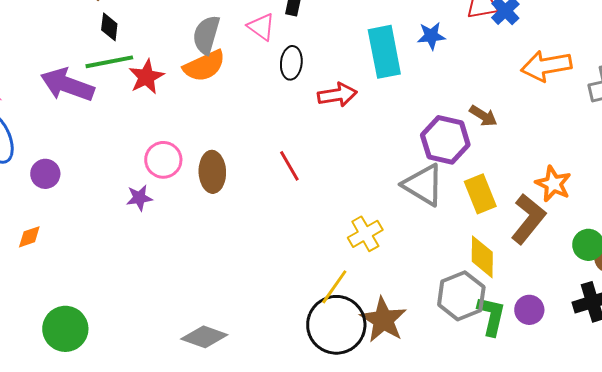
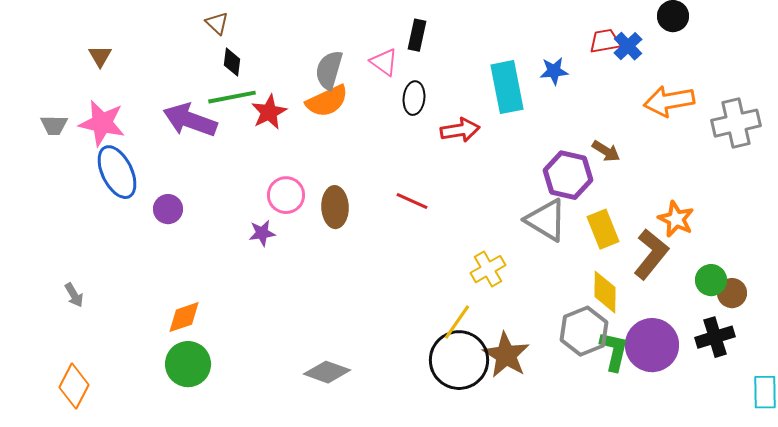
red line: (289, 166) -> (412, 201), turned -36
orange diamond: (29, 237) -> (184, 317), moved, size x1.4
purple circle: (529, 310) -> (652, 345), size x1.8

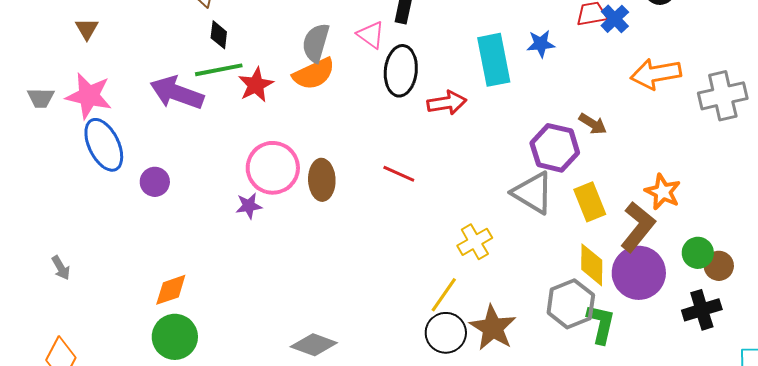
black ellipse: (414, 98) -> (401, 71), size x1.5
pink circle: (286, 195) -> (273, 168), size x1.4
purple circle: (652, 345) -> (639, 273), moved
black circle: (459, 360) -> (446, 333), size x0.7

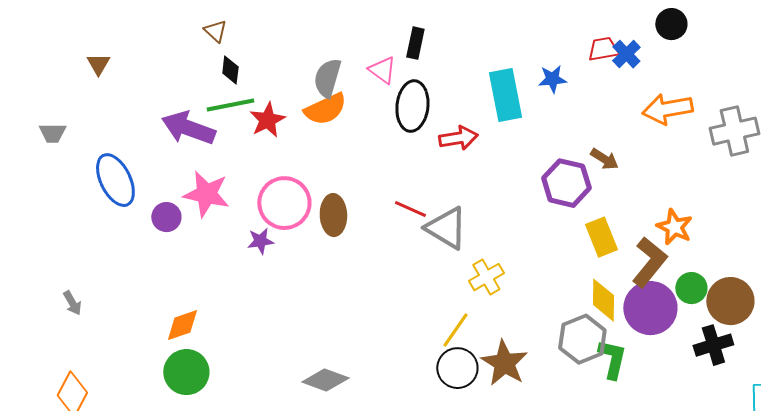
pink star: (89, 96) -> (206, 194), moved
gray triangle: (533, 193) -> (446, 228), moved
green circle: (698, 253) -> (691, 288), moved
brown circle: (719, 266) -> (730, 301), size x1.6

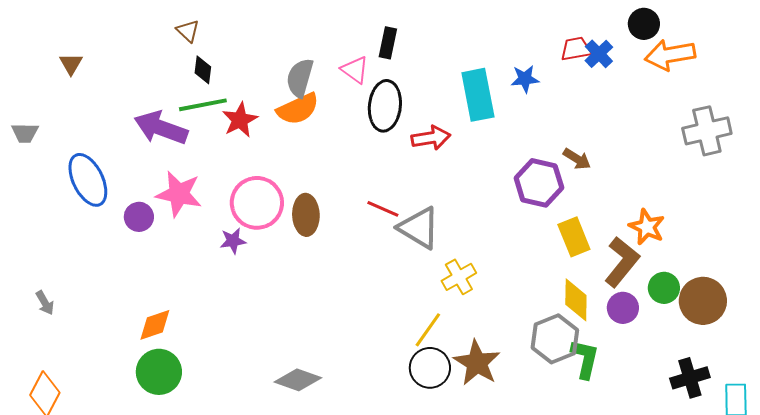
orange arrow: (667, 109) -> (670, 55), moved
purple circle: (650, 308) -> (623, 308), size x0.6
black cross: (713, 345) -> (690, 378), moved

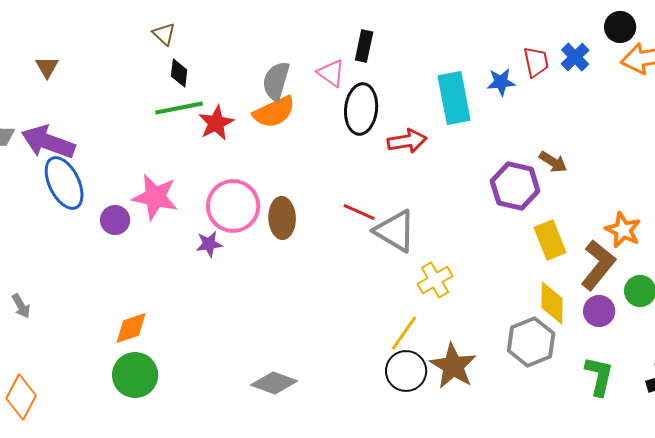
red trapezoid: (576, 49) -> (536, 62), moved, turned 88
purple arrow: (161, 128) -> (48, 142), moved
green L-shape: (585, 359) -> (599, 376), moved

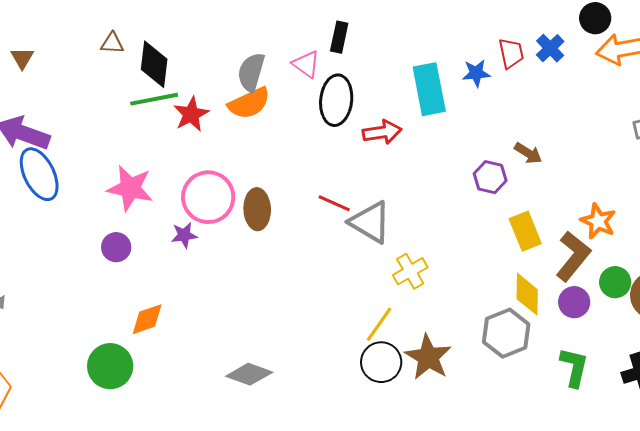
brown triangle: (164, 34) -> (112, 43), moved, turned -40
black diamond: (179, 73) -> (154, 64), size x1.6
purple hexagon: (515, 186) -> (490, 177), size x0.7
purple circle: (115, 220) -> (116, 247), moved
orange diamond: (131, 328) -> (147, 319), moved

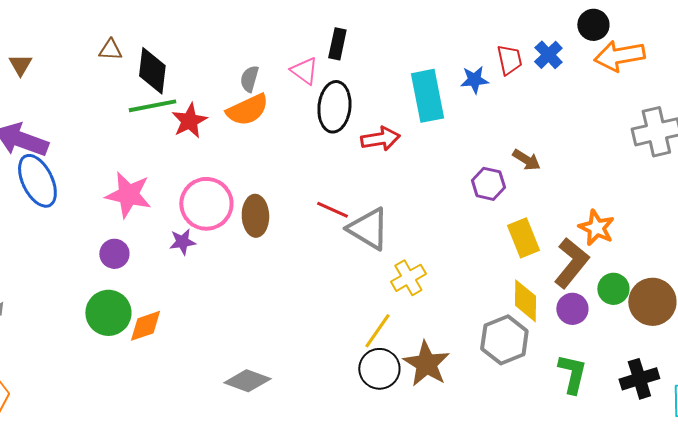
gray semicircle: (251, 72) -> (249, 79), size x0.7
green circle: (110, 366) -> (108, 313), moved

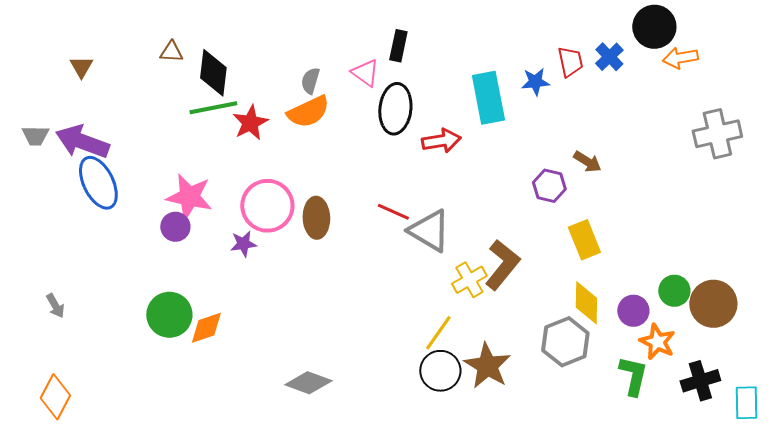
black circle: (593, 25) -> (654, 27), size x1.4
orange arrow: (619, 56) -> (680, 58), size x0.7
orange star: (596, 228) -> (657, 342), moved
purple circle: (114, 254) -> (175, 227), moved
brown L-shape: (571, 263) -> (502, 265), moved

